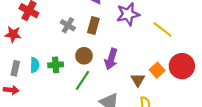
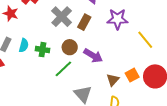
gray cross: (68, 25) -> (62, 17), size x1.5
purple arrow: (111, 59) -> (93, 56), turned -90

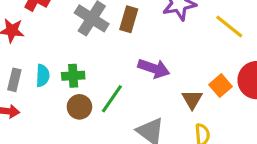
brown circle: (70, 47) -> (79, 107), moved

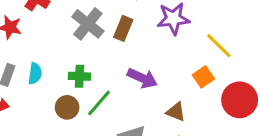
green cross: (73, 76) -> (79, 76), moved
orange square: (220, 86) -> (203, 77), moved
brown triangle: (192, 99) -> (176, 112), turned -45

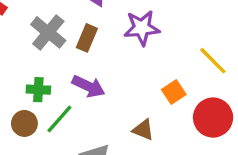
yellow line: (219, 46) -> (213, 61), moved
purple arrow: (142, 78) -> (88, 86), moved

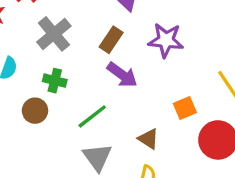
gray cross: (48, 32) -> (54, 34), moved
purple arrow: (88, 86) -> (122, 75), moved
green line: (59, 119) -> (92, 116), moved

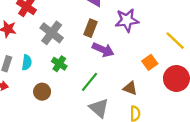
green cross: (55, 81) -> (59, 64), turned 32
brown circle: (35, 111) -> (42, 92), moved

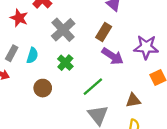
purple star: (127, 20) -> (146, 47), moved
brown triangle: (130, 88) -> (133, 100), turned -40

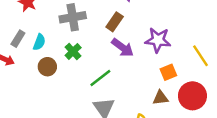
gray cross: (63, 30) -> (73, 17), turned 30
brown circle: (43, 88) -> (47, 67), moved
brown triangle: (133, 100) -> (160, 98), moved

